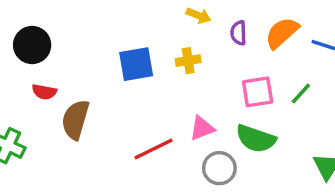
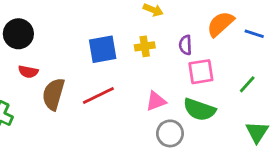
purple semicircle: (238, 33) -> (185, 45), moved
green line: (301, 94) -> (247, 84), moved
red line: (153, 149) -> (98, 96), moved

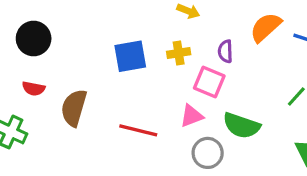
red semicircle: (28, 72) -> (34, 88), moved
pink square: (201, 72) -> (209, 82), moved, turned 32
red line: (98, 96) -> (138, 130), moved, turned 40

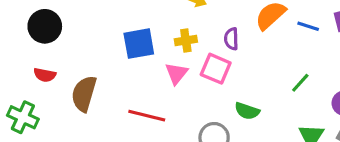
pink triangle: (192, 116) -> (176, 73), moved, turned -30
green semicircle: (241, 126) -> (247, 111), size x0.7

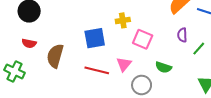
purple semicircle: (231, 39) -> (182, 35), moved
blue square: (139, 44) -> (95, 38), moved
pink triangle: (176, 73) -> (124, 64), moved

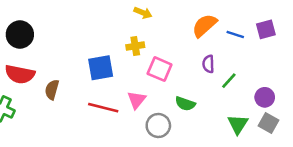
red semicircle: (29, 43) -> (20, 74), size x1.6
brown semicircle: (55, 56) -> (52, 90), size x0.7

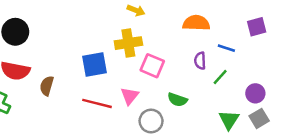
orange semicircle: (204, 26) -> (196, 23), turned 44
blue line: (235, 34) -> (226, 48), moved
yellow cross: (135, 46) -> (128, 43), size x1.5
gray square: (269, 123) -> (259, 118), turned 30

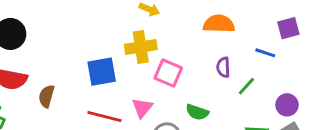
blue line: (226, 48) -> (265, 53), moved

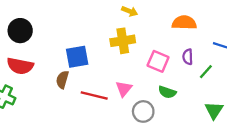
blue square: (102, 72) -> (77, 57), moved
pink square: (168, 73) -> (158, 61), moved
brown semicircle: (47, 96) -> (62, 80), moved

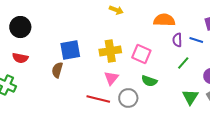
yellow cross: (123, 41) -> (110, 51), moved
purple semicircle: (188, 57) -> (177, 40), moved
red semicircle: (20, 66) -> (20, 58), size x0.7
red line: (94, 96) -> (98, 99), moved

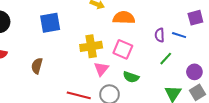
orange semicircle: (164, 20) -> (124, 18), moved
blue square: (70, 50) -> (50, 23), moved
pink triangle: (111, 78) -> (101, 69), moved

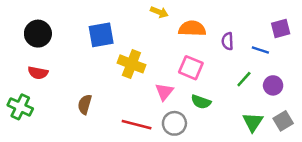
purple semicircle: (160, 35) -> (228, 41), moved
yellow cross: (91, 46) -> (131, 64), moved, turned 30
brown semicircle: (37, 66) -> (85, 104), moved
purple circle: (194, 72) -> (273, 85), moved

